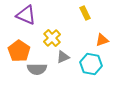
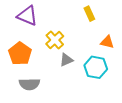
orange triangle: (102, 40) -> (107, 42), turned 32
gray semicircle: (37, 69) -> (29, 84), moved

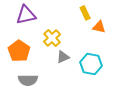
purple triangle: (27, 16) -> (26, 15), turned -35
orange triangle: (107, 42) -> (99, 27), moved

